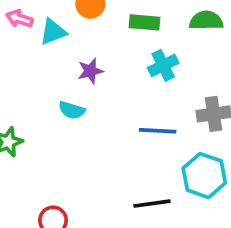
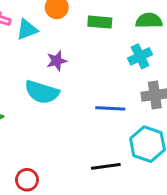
cyan cross: (163, 65) -> (140, 56), moved
cyan semicircle: (72, 110) -> (42, 92), size x1.6

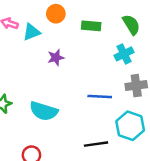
green semicircle: (149, 21) -> (131, 25), turned 60
cyan semicircle: (42, 92) -> (44, 111), moved

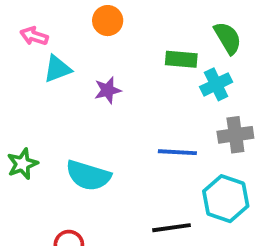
green rectangle: (91, 26) -> (181, 59), moved
cyan triangle: (31, 32) -> (57, 69), moved

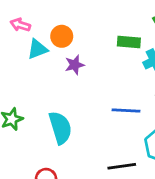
orange circle: (108, 21) -> (62, 36), moved
cyan semicircle: (88, 175) -> (60, 128), turned -124

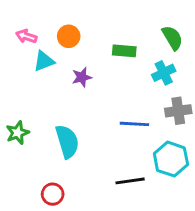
orange circle: (62, 36) -> (69, 36), moved
green rectangle: (129, 42) -> (124, 51), moved

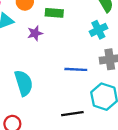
green rectangle: (124, 51) -> (54, 13), moved

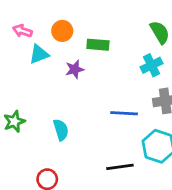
cyan semicircle: (24, 83) -> (61, 130), size x0.7

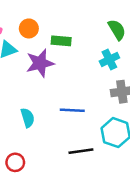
purple star: (75, 69) -> (40, 63), size x1.6
blue line: (124, 113) -> (72, 110), moved

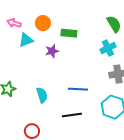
purple star: (40, 63) -> (52, 51), size x0.6
black line: (81, 151) -> (72, 115), moved

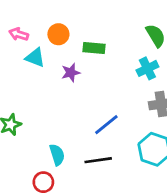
cyan triangle: (26, 40) -> (35, 58), turned 42
blue line: (78, 89) -> (106, 125), turned -42
cyan semicircle: (42, 95) -> (57, 155), moved

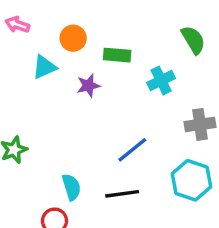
pink arrow: (19, 34) -> (17, 25), moved
cyan triangle: (35, 58) -> (44, 67), turned -45
cyan cross: (147, 68) -> (161, 80), moved

